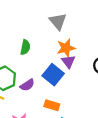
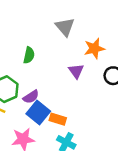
orange star: (66, 48) -> (94, 48), moved
blue square: (53, 75) -> (38, 112), moved

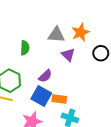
gray triangle: (65, 27) -> (56, 35), moved, turned -36
purple semicircle: (31, 97) -> (45, 76), moved

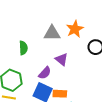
purple triangle: (68, 55) -> (62, 59), moved

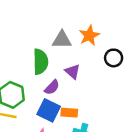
green semicircle: (23, 48) -> (41, 62), moved, size x1.5

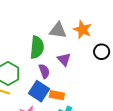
orange star: (89, 36) -> (83, 29), turned -30
purple semicircle: (52, 87) -> (44, 71), turned -72

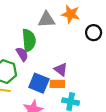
purple triangle: (64, 59) -> (61, 69), moved
purple semicircle: (44, 71) -> (22, 54), moved

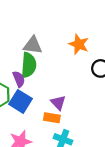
gray triangle: (47, 20) -> (33, 45), moved
blue square: (39, 83) -> (20, 101), moved

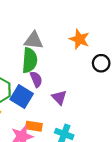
purple semicircle: (19, 79) -> (36, 79), moved
orange rectangle: (52, 118) -> (34, 126), moved

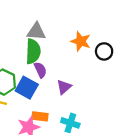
orange star: (79, 39) -> (81, 41), moved
purple triangle: (59, 97) -> (64, 87), turned 35

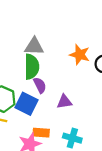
purple triangle: (64, 87) -> (64, 102), turned 35

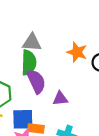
purple semicircle: (40, 85) -> (36, 81), size x1.5
blue square: (27, 104) -> (23, 119), moved, turned -30

